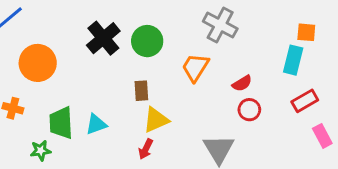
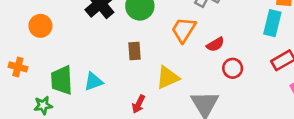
orange circle: (38, 63) -> (40, 26), size x0.7
red semicircle: (242, 83) -> (215, 44), moved
yellow triangle: (156, 120) -> (168, 78), moved

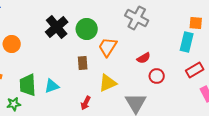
orange trapezoid: (184, 30) -> (108, 47), moved

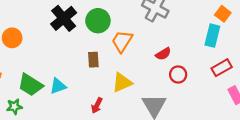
orange square: (196, 23) -> (223, 14), turned 32
green trapezoid: (28, 85) -> (30, 85), turned -55

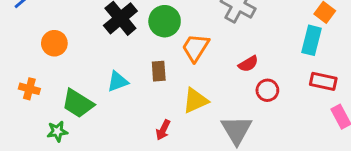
red rectangle: (222, 68) -> (323, 81), turned 42
cyan triangle: (58, 86) -> (118, 81), moved

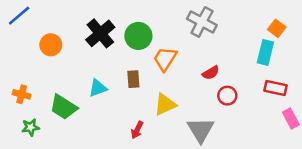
orange circle: (54, 43) -> (51, 45), moved
green star: (57, 131) -> (30, 127), moved

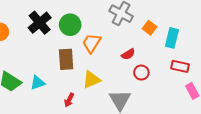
orange square: (277, 28) -> (150, 28), moved
brown rectangle: (133, 79) -> (66, 59), size x1.5
cyan triangle: (98, 88) -> (38, 83), moved

